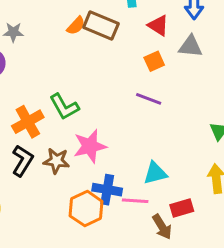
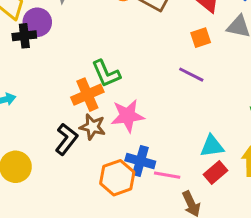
orange cross: (28, 122) -> (87, 95), moved
black L-shape: (22, 161) -> (66, 139), moved
cyan triangle: (155, 173) -> (212, 146), moved
red rectangle: (182, 208) -> (216, 173), moved, turned -30

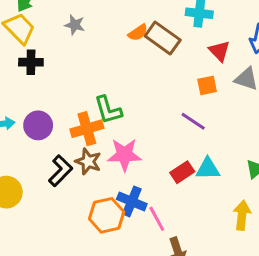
purple circle: (37, 22) -> (38, 125), moved
cyan triangle: (212, 146) -> (208, 169), moved
red rectangle: (216, 173) -> (182, 172), moved
pink line: (167, 175) -> (157, 219), turned 45

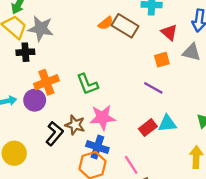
gray star: (75, 25) -> (41, 29), moved, size x1.6
orange cross: (87, 129) -> (46, 82), moved
blue cross: (132, 201) -> (97, 147), moved

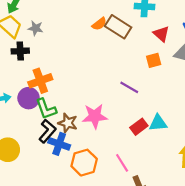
gray star: (41, 29) -> (36, 28), size x0.6
green L-shape: (87, 84) -> (46, 109), moved
purple line: (153, 88) -> (129, 87), moved
blue cross: (97, 147) -> (59, 144), moved

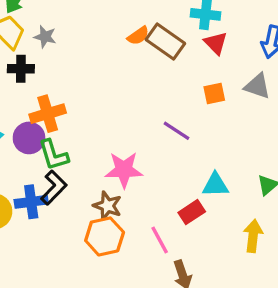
red triangle: (161, 34) -> (216, 43), moved
brown star: (68, 123) -> (107, 206), moved
red rectangle: (139, 127) -> (192, 212), moved
blue cross: (59, 144) -> (31, 202), moved, turned -30

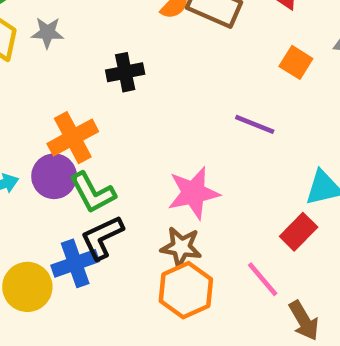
black cross: (21, 69) -> (125, 72), moved
orange square: (214, 93) -> (296, 62), turned -35
black L-shape: (54, 188) -> (102, 237), turned -148

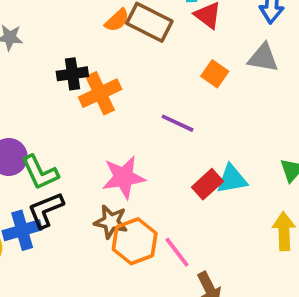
orange cross: (73, 138) -> (100, 93), moved
red rectangle: (299, 232) -> (207, 184), moved
orange hexagon: (186, 290) -> (135, 241), moved

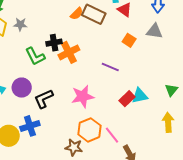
green L-shape: (40, 172) -> (35, 56), moved
black L-shape: (46, 210) -> (44, 99), moved
brown star: (111, 222) -> (74, 147), moved

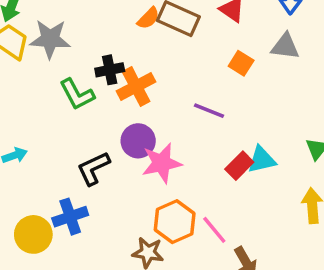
gray star: (20, 24) -> (50, 39), size x1.6
purple circle: (22, 88) -> (138, 141), moved

